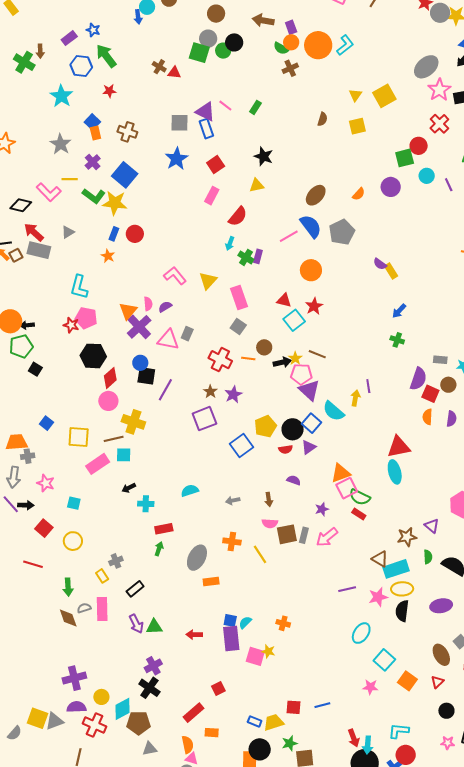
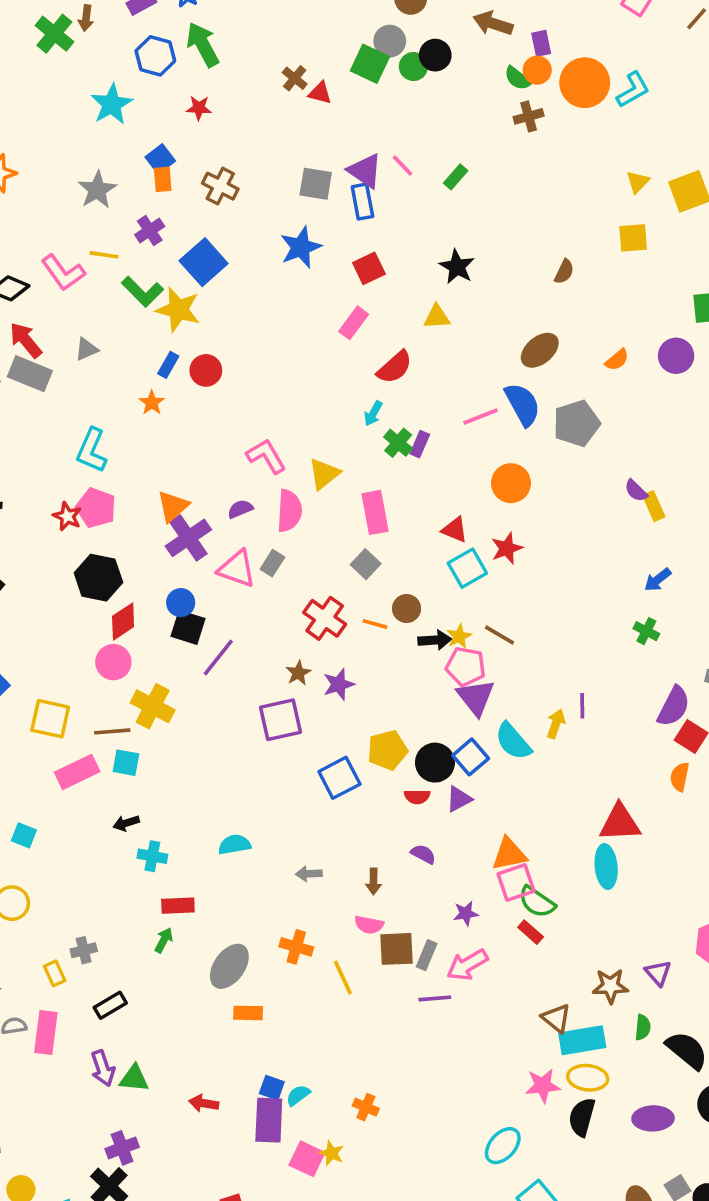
brown semicircle: (322, 119) -> (564, 272), moved
pink semicircle: (148, 304) -> (289, 511), moved, size x1.6
purple line: (347, 589) -> (435, 998), moved

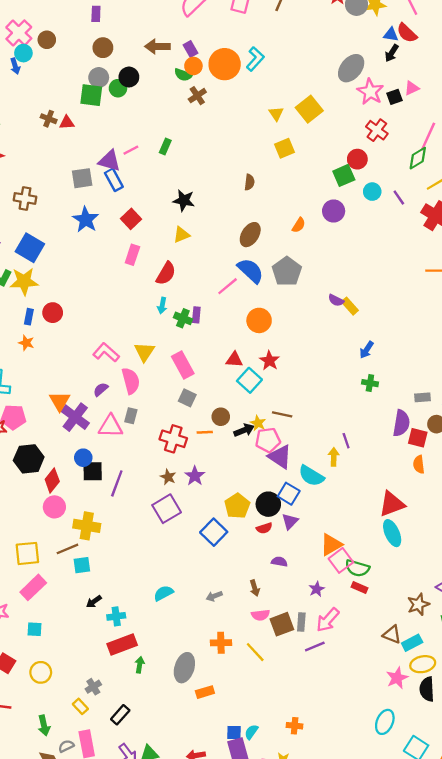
pink line: (402, 165) -> (131, 150), turned -56
pink rectangle: (77, 772) -> (33, 587), moved
red rectangle: (178, 906) -> (122, 644), moved, size x1.4
cyan rectangle: (582, 1040) -> (412, 643), size x0.7

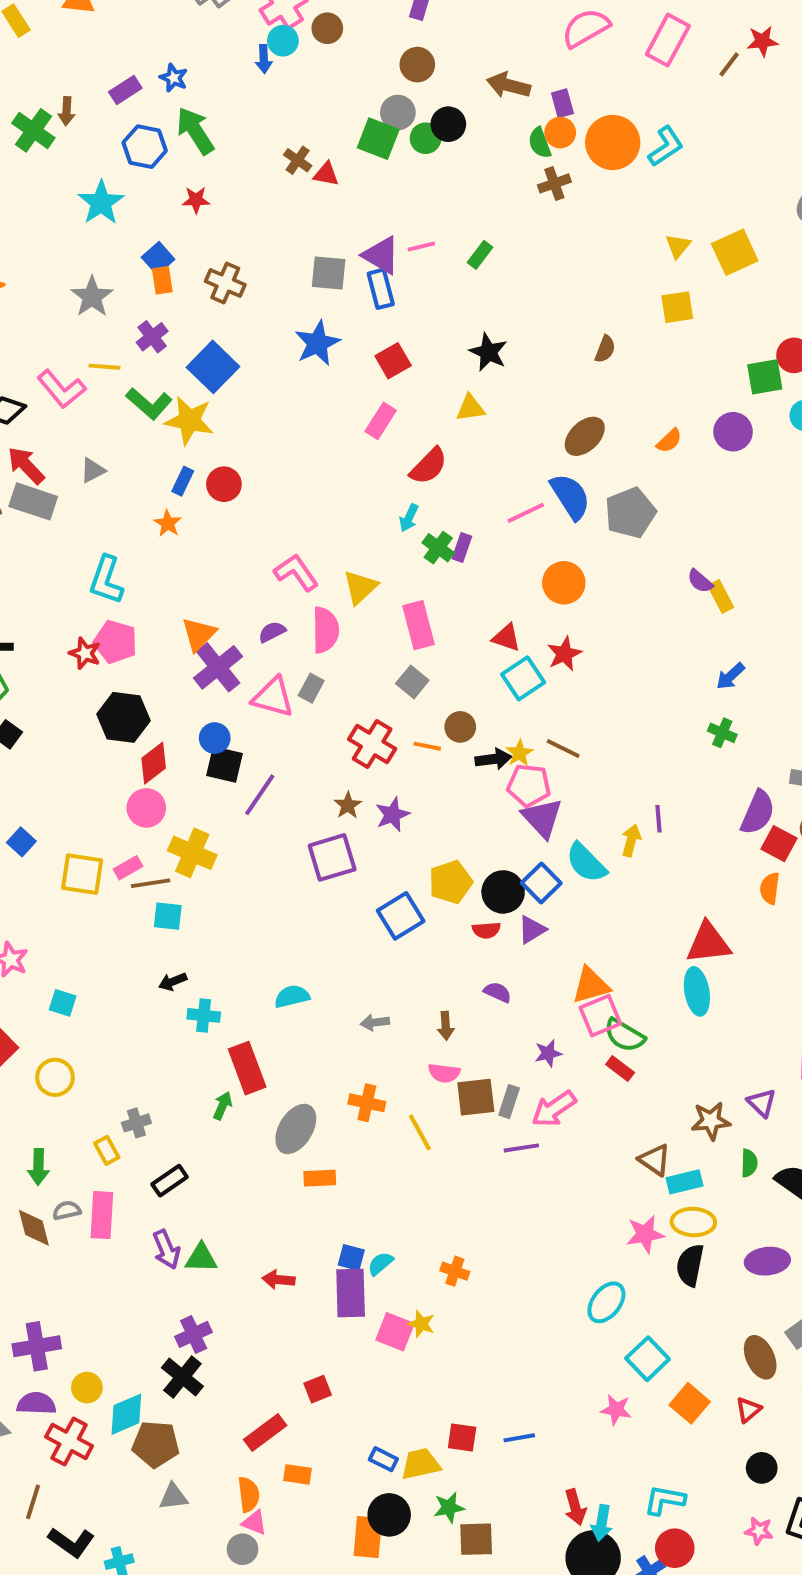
green semicircle: (183, 75) -> (540, 143), turned 36
pink rectangle: (33, 587) -> (128, 868), moved, size x0.6
red rectangle: (122, 644) -> (247, 1068), moved, turned 76

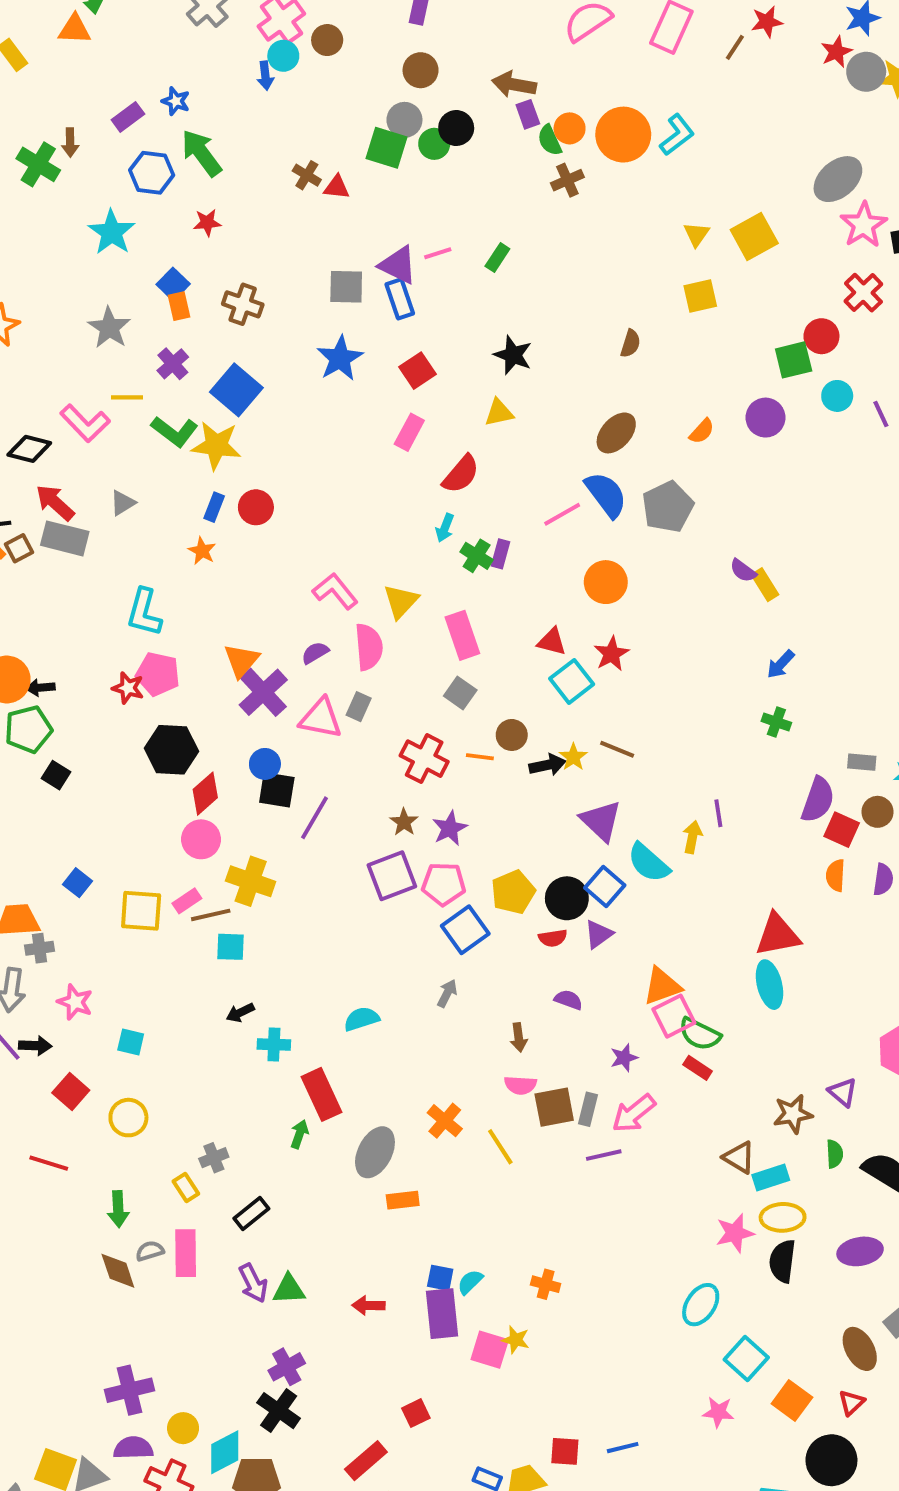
purple rectangle: (562, 103) -> (528, 114), moved
pink pentagon: (529, 785) -> (444, 884), moved
gray arrow: (375, 1022) -> (447, 993), moved, turned 128
orange cross: (367, 1103) -> (445, 1121), turned 32
black circle: (762, 1468) -> (831, 1460), moved, size x1.6

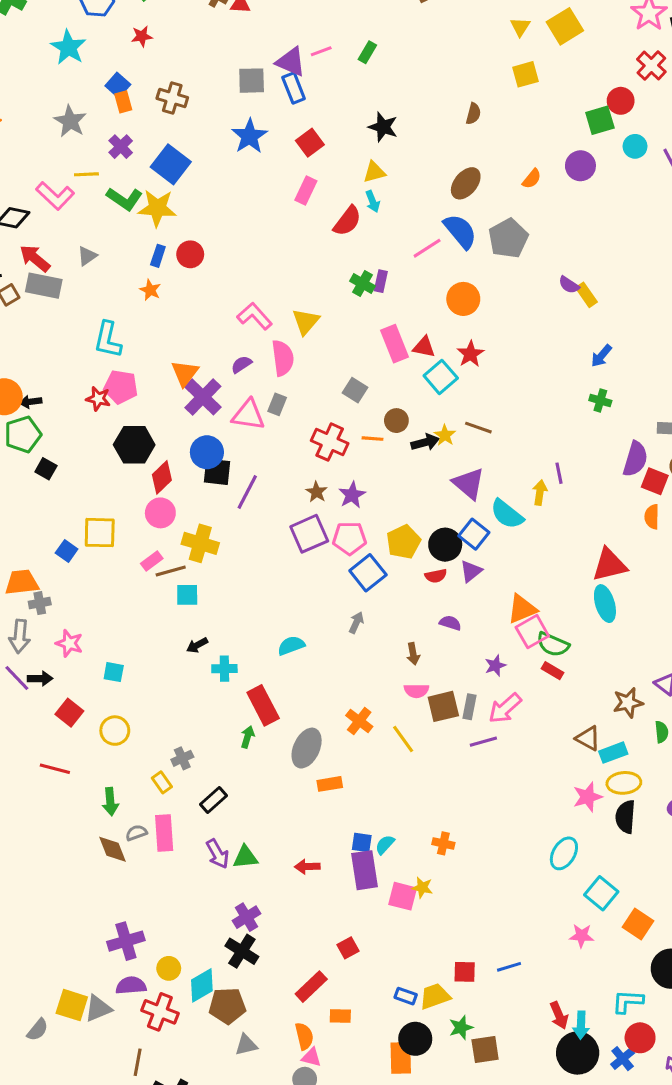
cyan arrow: (445, 528) -> (373, 201), moved, turned -40
pink rectangle: (462, 635) -> (394, 344), moved
blue circle: (265, 764) -> (207, 452), size x1.4
yellow square: (141, 911) -> (100, 533), moved

